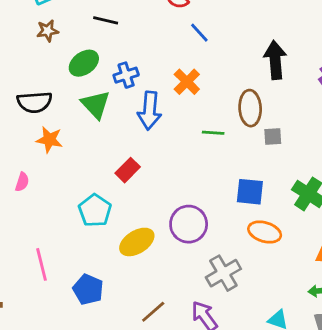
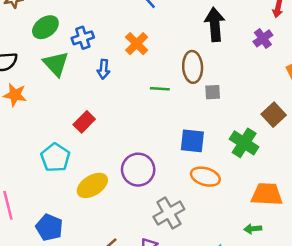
blue arrow: (149, 111) -> (104, 69), size x0.6

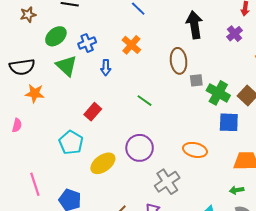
green line: (160, 89) -> (144, 101), moved, turned 35
blue square: (192, 141) -> (229, 122), moved
green cross: (244, 143) -> (218, 93), moved

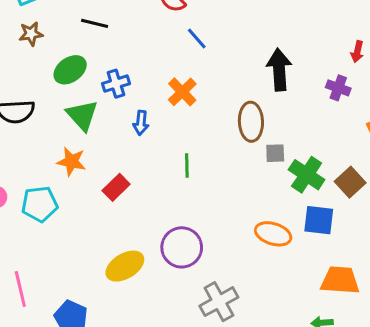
purple cross: (235, 34) -> (338, 88), turned -35
orange star: (35, 93) -> (71, 161), moved
green line: (144, 101) -> (187, 166), moved, turned 49
cyan pentagon: (71, 143) -> (40, 204), moved, turned 30
orange ellipse: (195, 150) -> (273, 234), moved

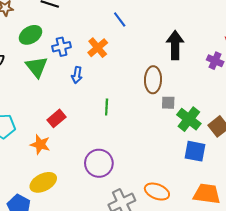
orange cross: (182, 92) -> (98, 48), moved
orange star: (71, 161) -> (40, 144), moved
orange ellipse: (273, 234) -> (157, 192), moved
yellow ellipse: (125, 266) -> (43, 182), moved

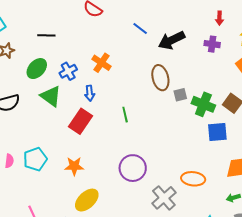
blue line: (120, 19) -> (140, 29), moved
black arrow: (175, 45) -> (172, 40), turned -100
red rectangle: (57, 118) -> (81, 121), moved, size x1.4

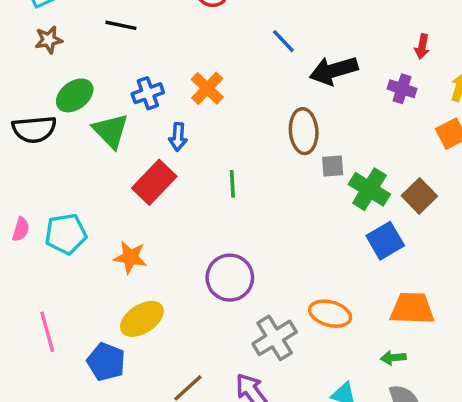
green ellipse: (37, 69) -> (75, 95), moved
blue square: (217, 132) -> (385, 241), turned -35

